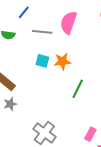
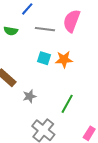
green line: (78, 89) -> (67, 104), moved
gray star: (10, 104) -> (29, 96), moved

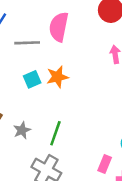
cyan square: (44, 58) -> (32, 79), turned -32
green line: (67, 104) -> (55, 133), moved

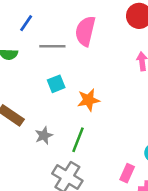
orange star: (57, 77) -> (88, 100), moved

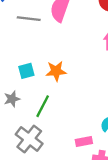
cyan square: (56, 84) -> (26, 71), moved
pink rectangle: (127, 173) -> (84, 141), turned 49

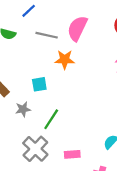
orange star: (56, 71) -> (65, 60), moved
pink rectangle: (84, 141) -> (72, 154), moved

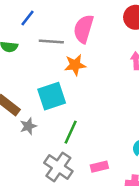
cyan square: (39, 84) -> (52, 96), size x1.6
gray star: (23, 109) -> (28, 126), moved

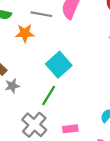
orange star: (75, 65) -> (25, 33), moved
cyan square: (52, 96) -> (59, 65), moved, turned -30

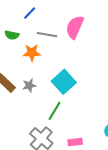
gray star: (12, 86) -> (29, 85), moved

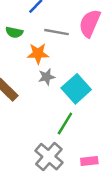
gray star: (29, 85) -> (47, 77), moved

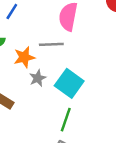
gray line: (56, 32) -> (51, 44), moved

